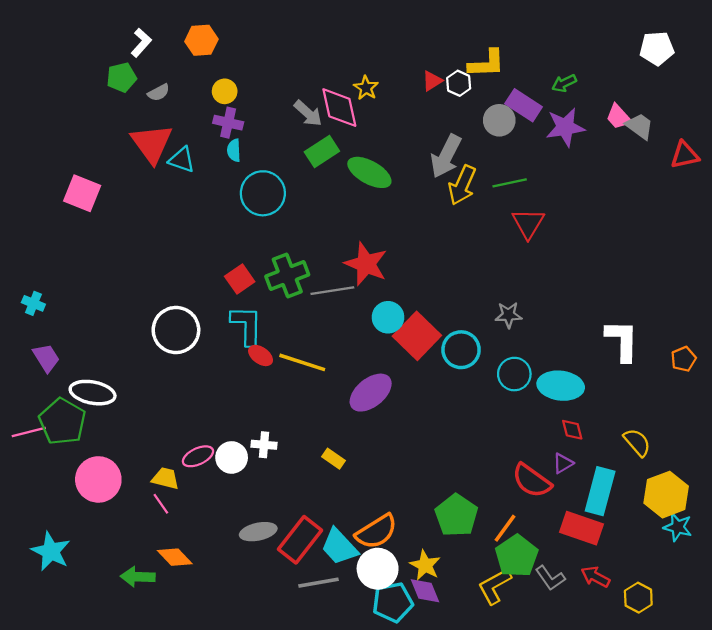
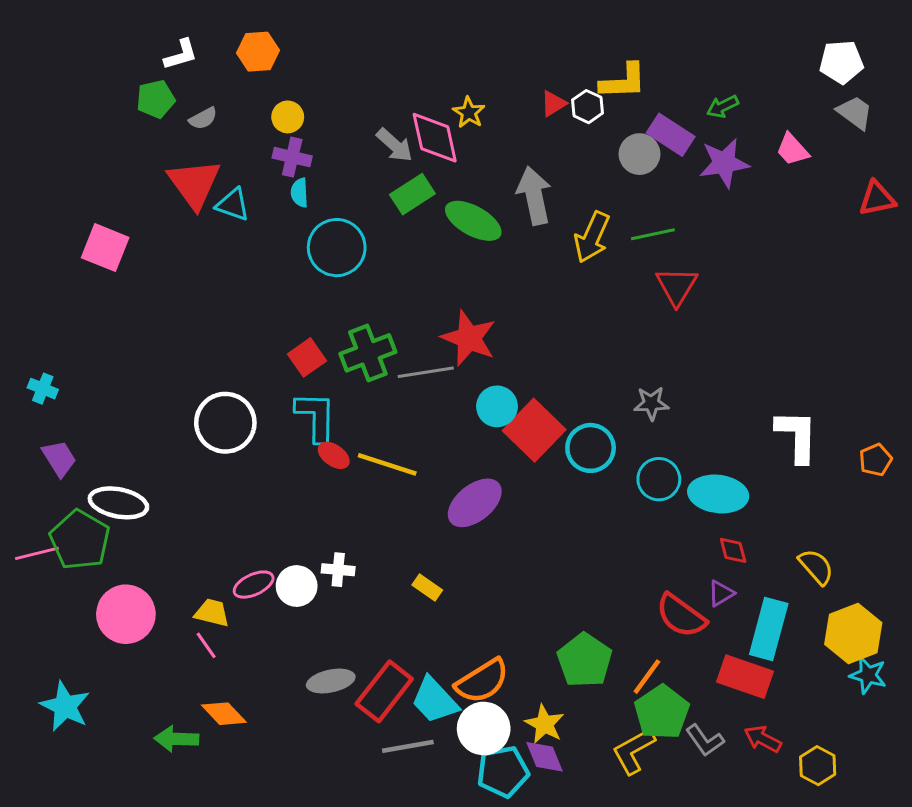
white L-shape: (141, 43) -> (181, 55), turned 32
gray trapezoid: (639, 126) -> (855, 112), moved
gray arrow: (446, 156) -> (534, 196), moved, turned 141

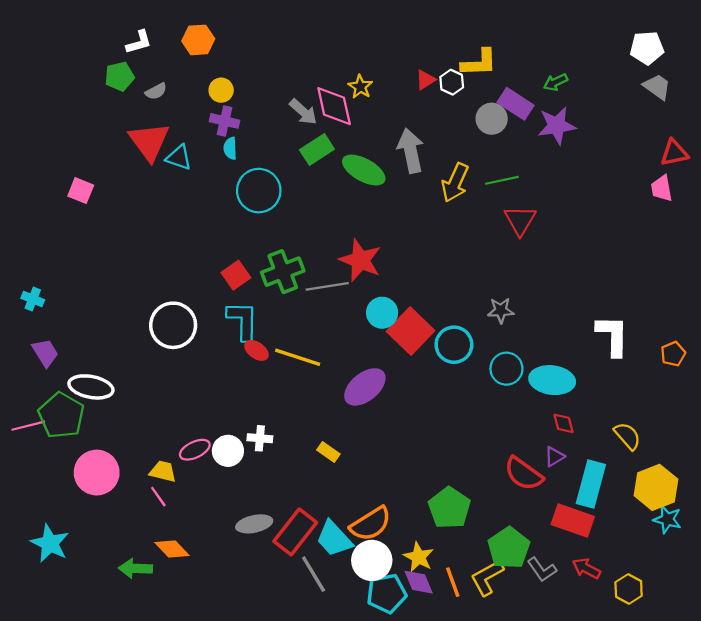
pink trapezoid: (792, 150) -> (662, 188), moved, turned 32
pink square: (105, 248) -> (81, 191), size x0.7
orange line: (647, 677) -> (453, 582), moved, turned -56
gray line: (408, 746) -> (314, 574), turned 69

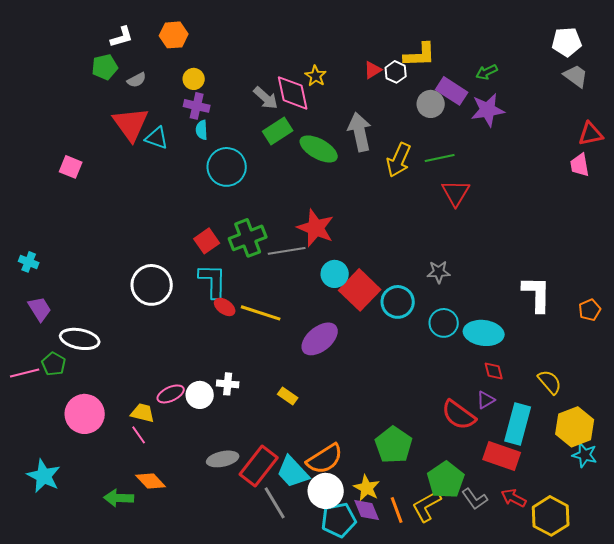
green pentagon: (61, 415) -> (54, 364), size x0.6
yellow hexagon: (629, 589) -> (551, 516), size x1.5

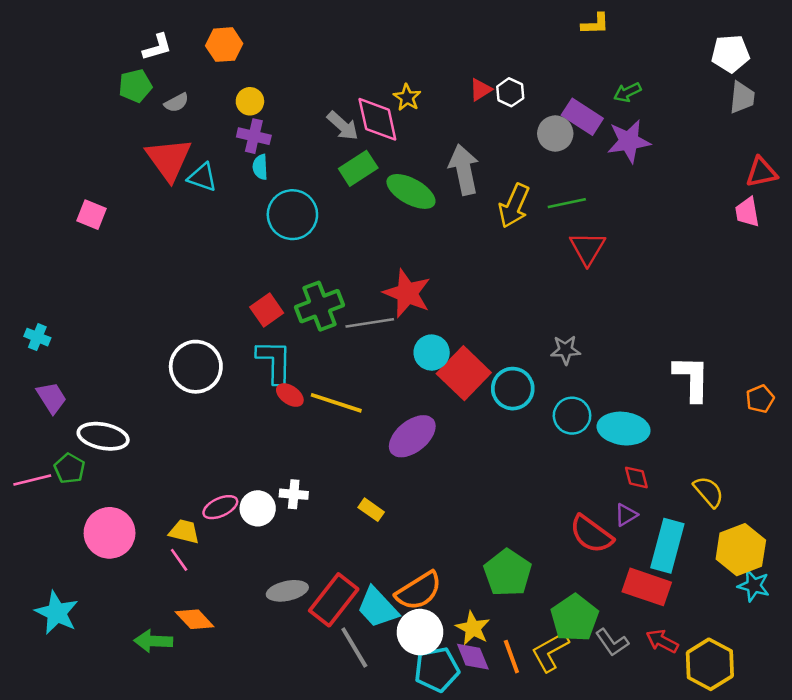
yellow L-shape: (420, 55) -> (595, 24), moved, size x0.7
gray trapezoid: (576, 76) -> (742, 97), turned 60

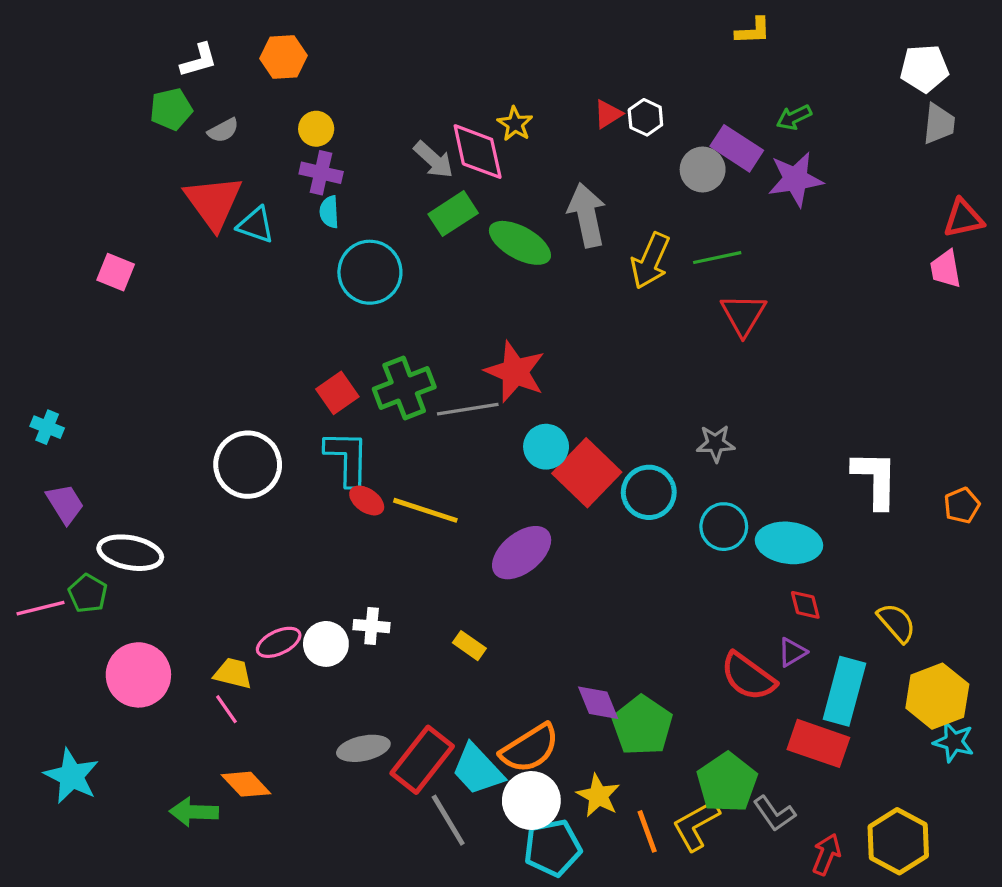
red arrow: (662, 641) -> (826, 854), moved, turned 84
purple diamond: (473, 657) -> (598, 703), moved

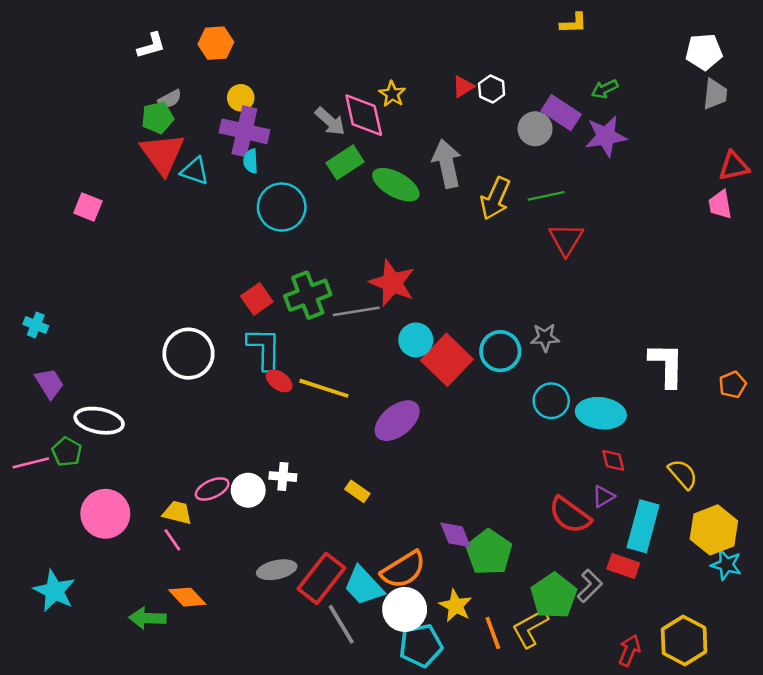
green pentagon: (171, 109) -> (157, 118), moved
purple cross: (321, 173) -> (244, 131), size x1.5
cyan circle: (649, 492) -> (500, 351), moved
red rectangle: (818, 743) -> (623, 566), size x0.7
gray L-shape: (774, 814) -> (590, 586), moved, turned -100

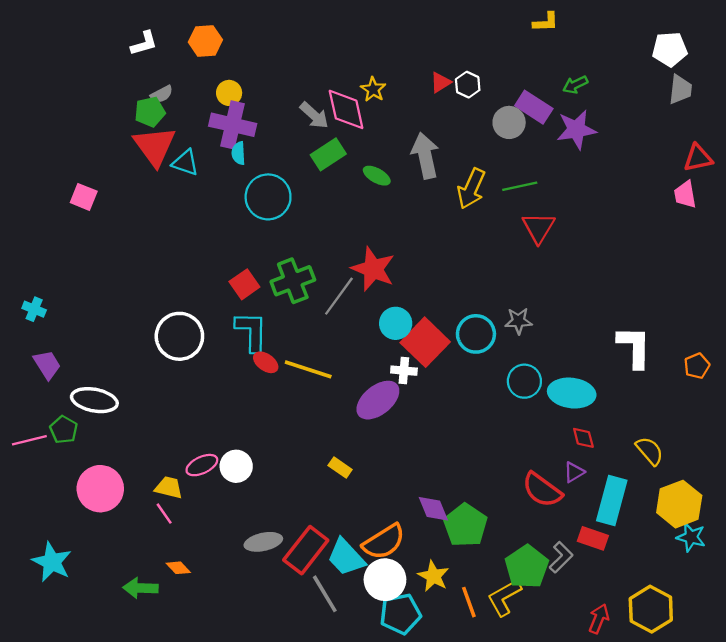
green ellipse: (396, 185) -> (377, 176), size x0.6
gray line: (356, 311) -> (339, 296), turned -45
white cross: (283, 477) -> (404, 371), moved
orange diamond: (187, 597) -> (178, 568), size x0.7

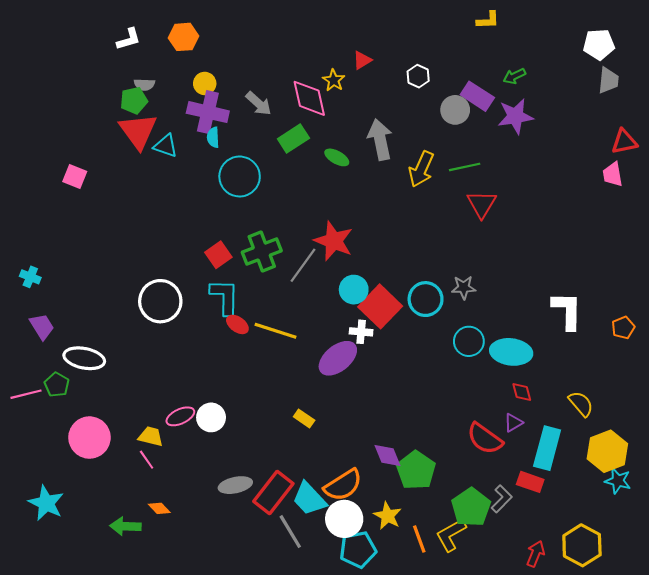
red triangle: (441, 82) -> (362, 60), moved
gray semicircle: (162, 94) -> (144, 85), turned 30
gray arrow: (314, 115) -> (259, 104), moved

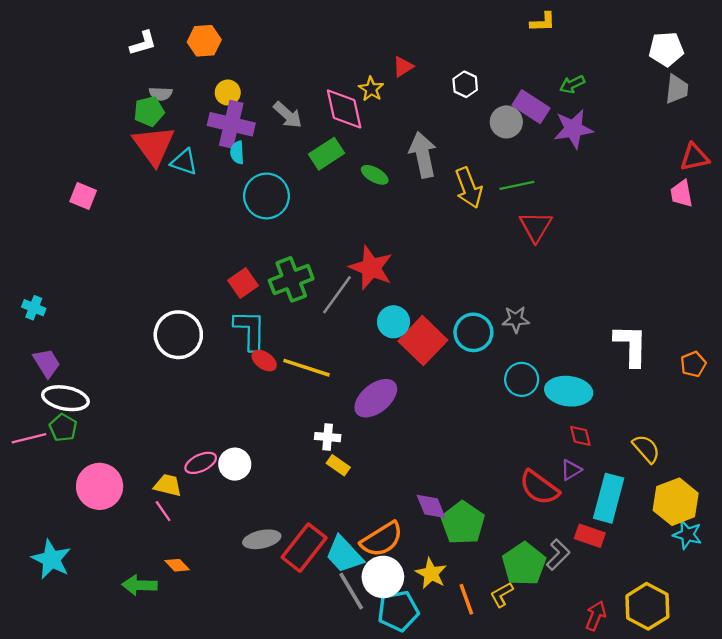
yellow arrow: (421, 169) -> (469, 188), turned -45
white cross: (361, 332) -> (328, 437), moved
white ellipse: (84, 358) -> (65, 398), moved
gray line: (290, 532) -> (351, 591), moved
yellow L-shape: (451, 535) -> (502, 595), size x0.7

